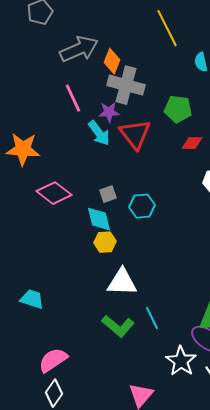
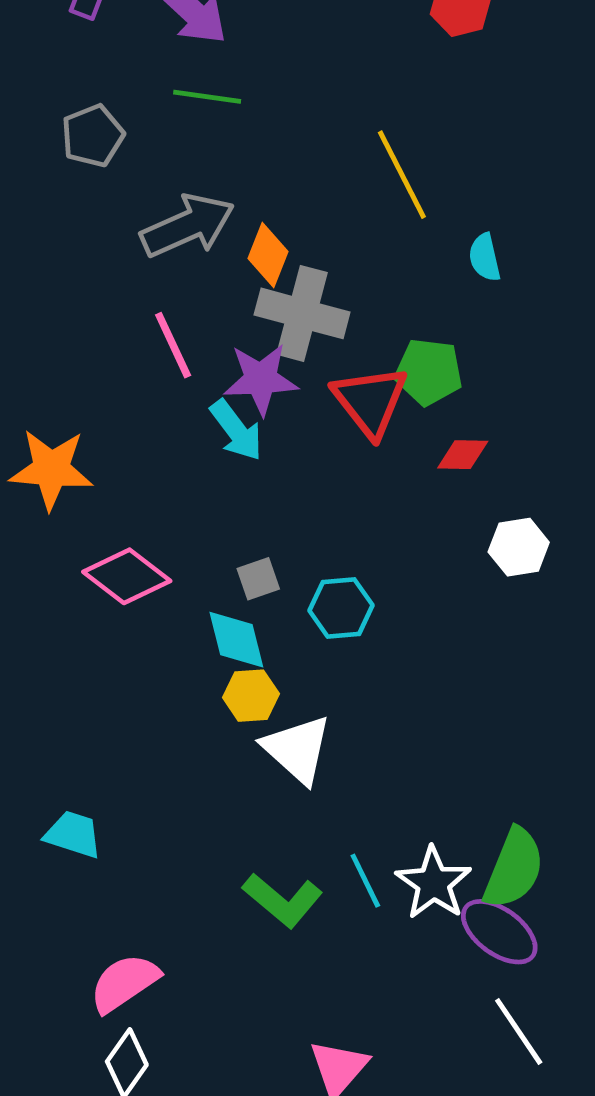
purple star: (109, 112) -> (261, 379), size x1.4
red triangle: (135, 134) -> (370, 401), moved
white triangle: (122, 282) -> (297, 749), moved, turned 40
white star: (181, 361) -> (434, 883), moved

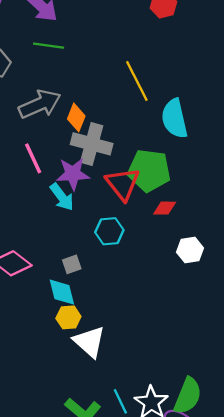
cyan semicircle: (485, 257) -> (175, 119), size x1.8
green pentagon: (429, 372) -> (149, 170), size x1.4
cyan hexagon: (341, 608) -> (109, 231), moved

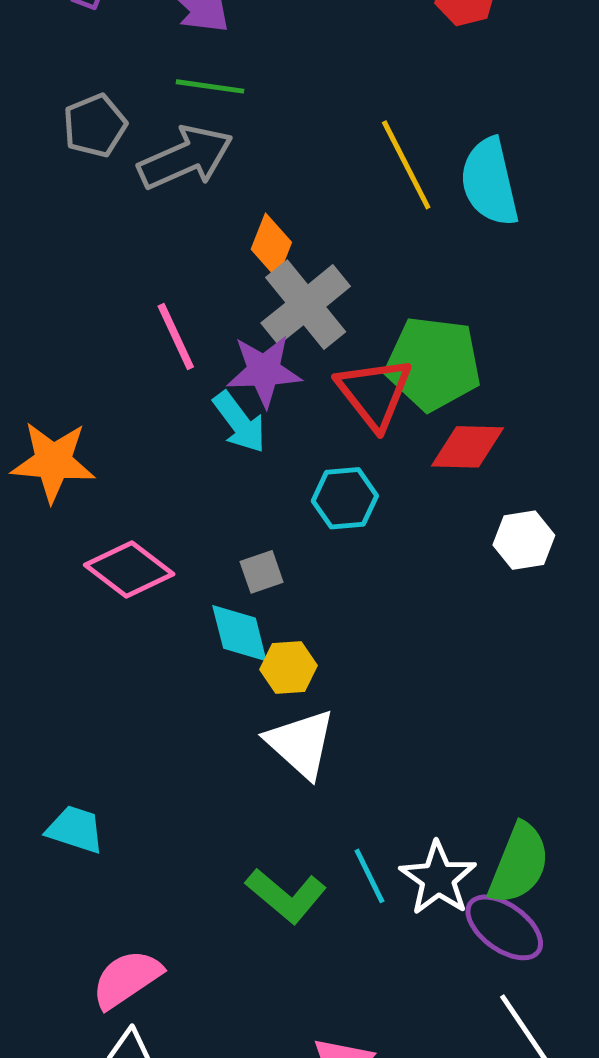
gray arrow: (40, 104) -> (186, 158), moved
cyan semicircle: (175, 119) -> (490, 182), moved
gray cross: (92, 144) -> (306, 305), turned 36
red diamond: (165, 208) -> (467, 447), size x1.4
yellow hexagon: (68, 317) -> (288, 668), moved

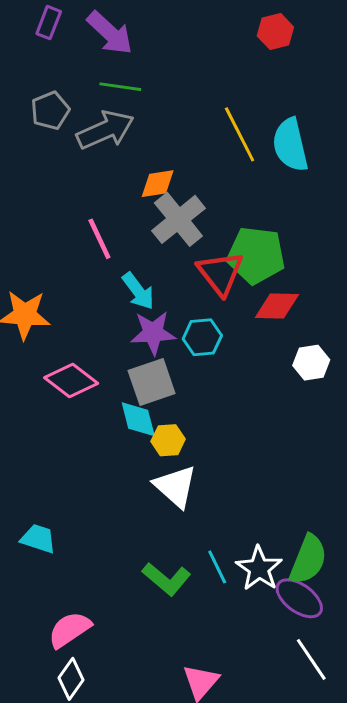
orange diamond: (271, 246) -> (158, 184), turned 60
purple star: (264, 371) -> (153, 333), moved
gray square: (262, 572) -> (152, 382), size x1.8

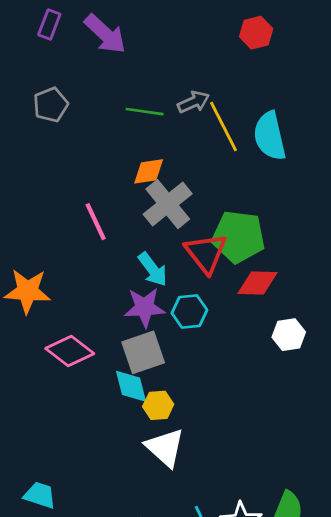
green line: (120, 87) -> (145, 112), moved
gray arrow: (105, 130) -> (194, 102), moved, size x0.6
cyan arrow: (138, 291) -> (153, 269), moved

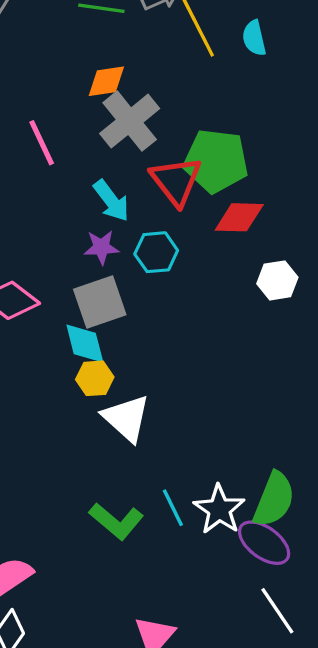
cyan semicircle: (270, 136) -> (254, 38), size x0.6
purple star: (145, 307) -> (101, 247), size x0.7
yellow hexagon: (158, 405) -> (95, 378), moved

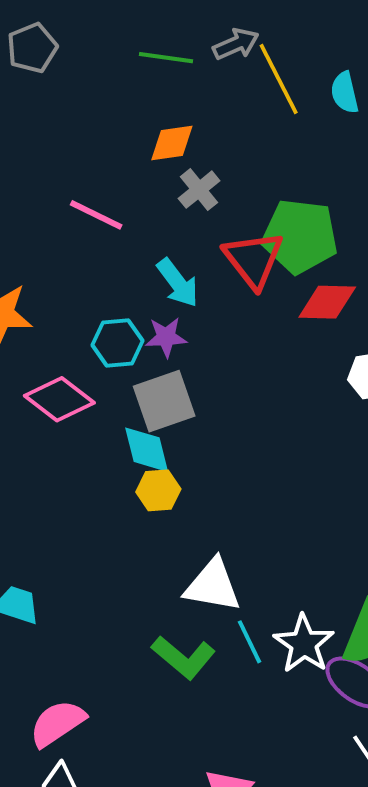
gray cross: (130, 121) -> (199, 190), size x0.6
pink line: (42, 143) -> (96, 215), turned -39
cyan hexagon: (156, 252) -> (118, 343), moved
white triangle: (126, 418) -> (213, 586), moved, turned -32

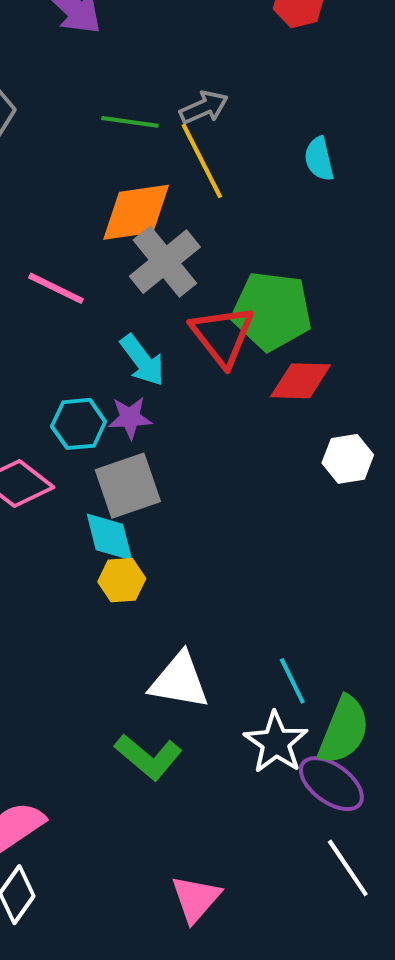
yellow line: (279, 79) -> (202, 161), moved
orange diamond: (172, 143) -> (136, 212), size x1.5
gray cross: (199, 190) -> (165, 262), size x1.6
cyan line: (250, 642) -> (292, 681), moved

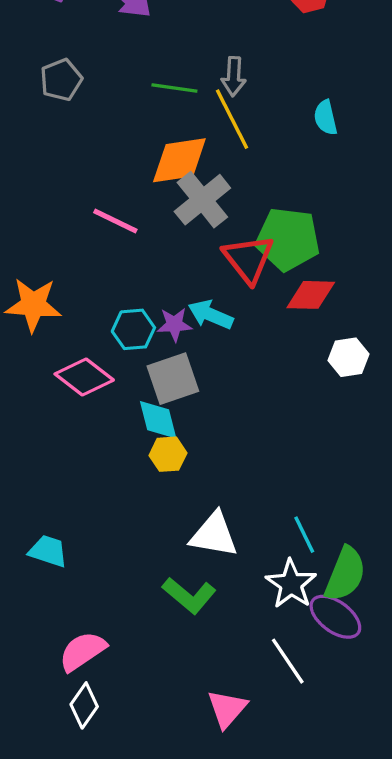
gray arrow: (204, 107) -> (234, 77), turned 117
cyan arrow: (142, 360) -> (211, 315), moved, turned 150
white line: (348, 868) -> (288, 661), moved

